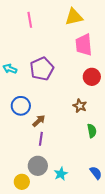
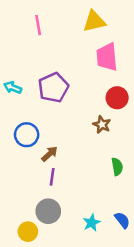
brown star: (80, 106) -> (102, 125), moved
cyan star: (61, 174) -> (92, 223), moved

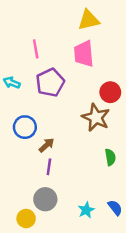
pink line: (38, 25) -> (36, 49), moved
pink trapezoid: (107, 57) -> (84, 54), moved
brown star: (102, 125) -> (96, 117), size x1.6

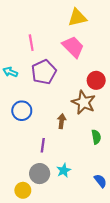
pink trapezoid: (84, 54) -> (73, 47), turned 140
brown arrow: (47, 145) -> (62, 121), moved, turned -40
cyan star: (86, 210) -> (64, 170), moved

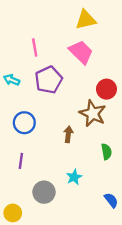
purple line: (43, 145) -> (21, 161), moved
cyan star: (64, 170) -> (74, 177), moved
yellow circle: (23, 190) -> (13, 213), moved

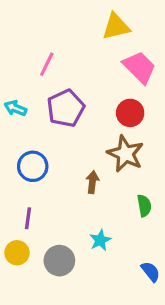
pink line: (35, 47) -> (47, 64), turned 36
pink trapezoid: (81, 52) -> (140, 67), moved
red circle: (106, 89) -> (130, 113), moved
yellow circle: (13, 213) -> (17, 253), moved

